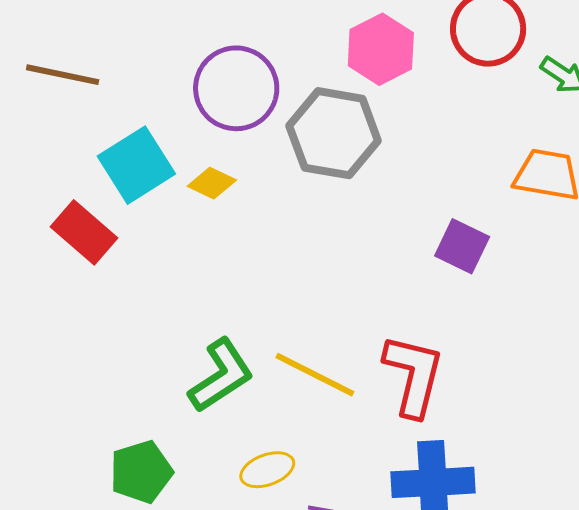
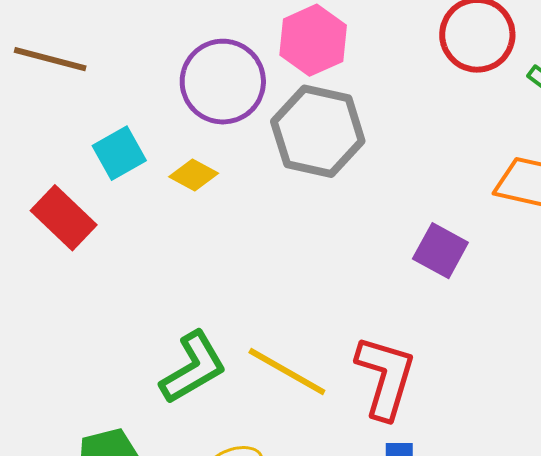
pink hexagon: (381, 49) -> (313, 40), moved
cyan square: (136, 165) -> (119, 153), size x0.7

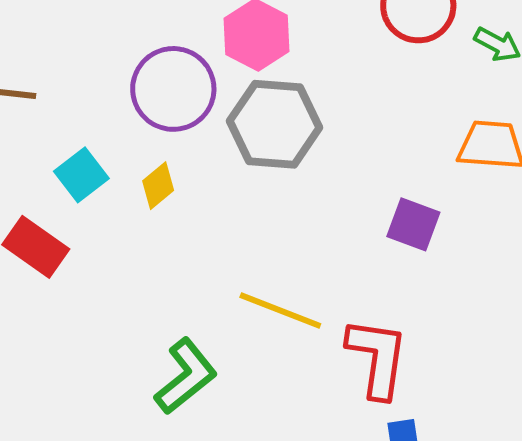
yellow diamond: (194, 175) -> (158, 186), turned -60
yellow line: (287, 371) -> (280, 310), moved

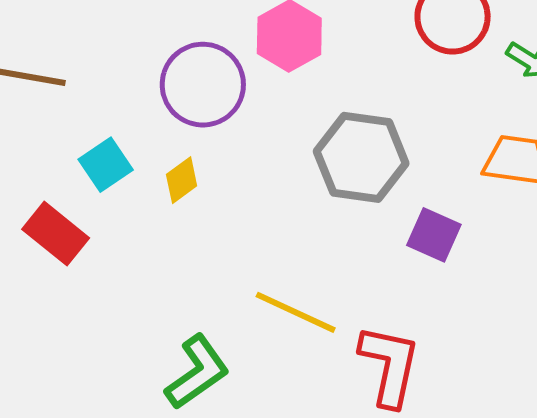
gray hexagon: (275, 124) -> (361, 157), moved

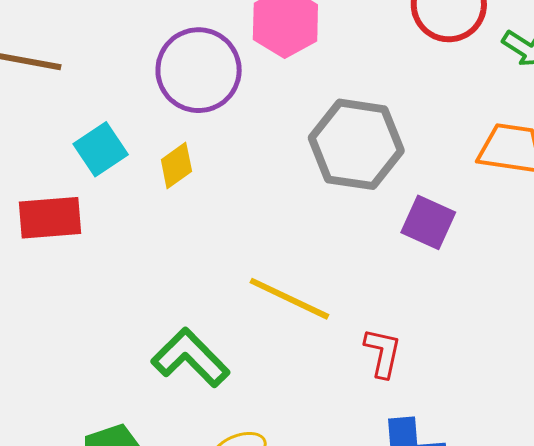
red rectangle: (56, 234) -> (50, 218), turned -44
red L-shape: (389, 366) -> (383, 353), size x0.6
green L-shape: (197, 372) -> (190, 358), turned -100

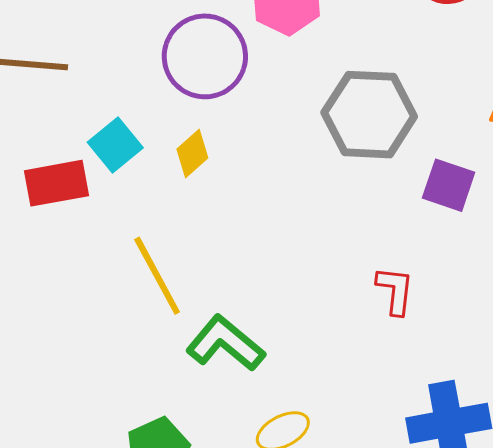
red rectangle: (50, 218) -> (57, 183), moved
yellow line: (289, 299) -> (157, 276), moved, turned 42
red L-shape: (383, 353) -> (395, 290), moved

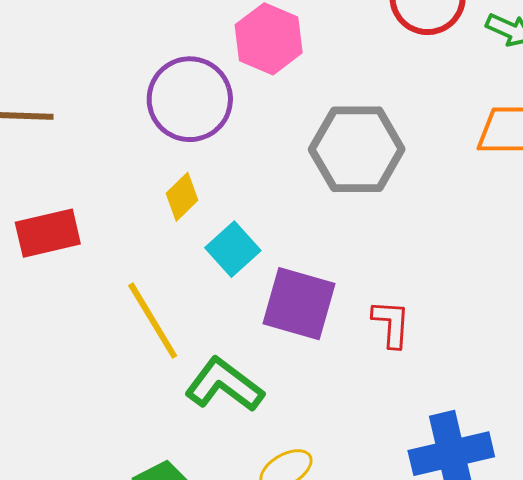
cyan square: (115, 145) -> (233, 249), moved
purple square: (449, 185) -> (299, 304), moved, size x1.4

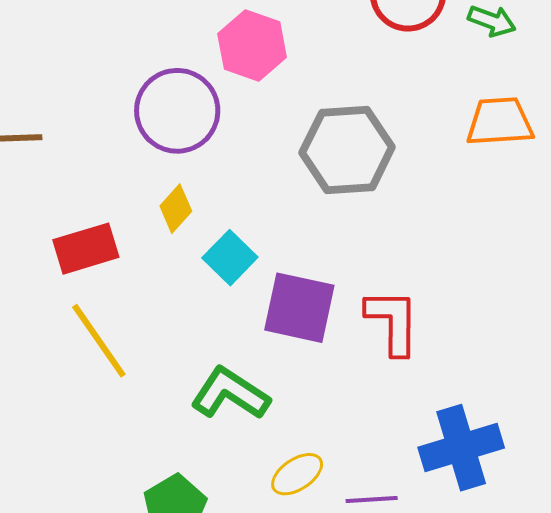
red rectangle: (48, 233) -> (86, 249), moved
yellow line: (153, 321) -> (99, 341), moved
red L-shape: (391, 324) -> (393, 322), size x1.4

